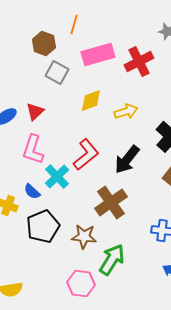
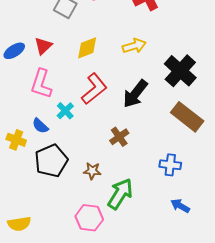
yellow diamond: (91, 100) -> (87, 48), moved
cyan cross: (57, 176) -> (65, 111), size x0.7
brown cross: (111, 202) -> (119, 137), size x0.6
brown star: (84, 236) -> (92, 171), size x0.7

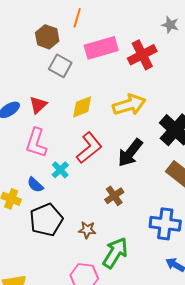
yellow arrow: (134, 46) -> (129, 105), size x1.4
blue cross: (170, 165) -> (165, 224), size x1.4

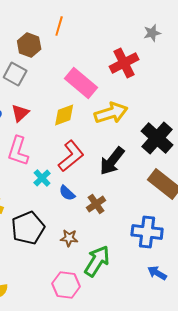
gray star: (170, 25) -> (152, 33), turned -30
pink rectangle: (101, 48) -> (81, 83), moved, turned 56
gray square: (60, 66) -> (15, 74), moved
blue semicircle: (35, 185) -> (67, 193), moved

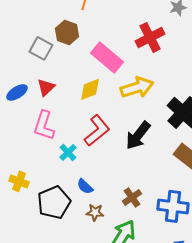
brown hexagon: (29, 45) -> (67, 32), moved
blue semicircle: (67, 193) -> (85, 186), moved
brown cross: (96, 204) -> (132, 197), moved

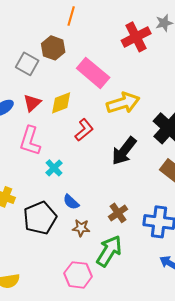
red cross: (150, 37) -> (136, 37), moved
yellow diamond: (90, 89) -> (61, 103), moved
red L-shape: (97, 130) -> (84, 130), moved, size x0.7

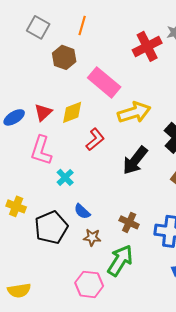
gray square: (27, 64) -> (38, 27), moved
brown cross: (118, 213) -> (129, 222), turned -30

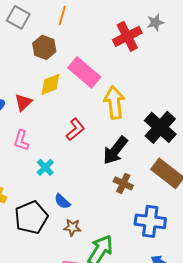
yellow diamond: (72, 112) -> (50, 84), moved
yellow arrow: (134, 112) -> (114, 102), turned -80
pink L-shape: (41, 150) -> (21, 140), size x0.7
brown cross: (129, 222) -> (123, 183), moved

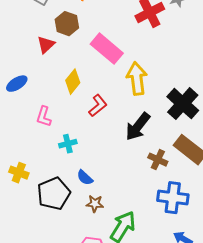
yellow diamond: (50, 84) -> (73, 82), moved, turned -30
red triangle: (23, 102) -> (46, 45), moved
cyan cross: (45, 167) -> (68, 144), turned 30
brown cross: (123, 183) -> (158, 160), moved

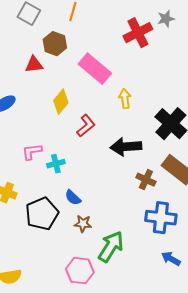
red triangle: (46, 45) -> (34, 65), turned 36
yellow arrow: (137, 79) -> (125, 99), size x0.6
pink L-shape: (44, 117) -> (32, 152), moved, turned 65
black arrow: (138, 127) -> (126, 147), turned 48

